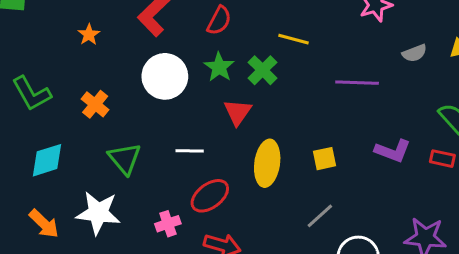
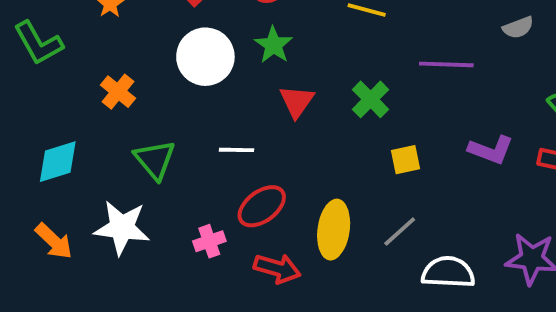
green cross: (263, 70) -> (371, 99), moved
green L-shape: (32, 93) -> (38, 43), moved
yellow ellipse: (267, 163) -> (334, 230), moved

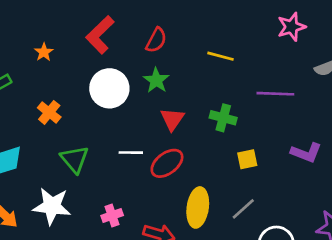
green cross: (371, 99) -> (223, 118), turned -30
red ellipse: (262, 206) -> (167, 163), moved

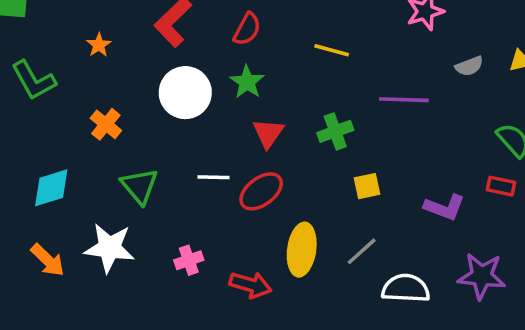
green cross: (223, 118) -> (335, 131), turned -35
purple L-shape: (306, 153) -> (445, 207), moved

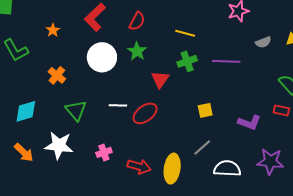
green cross: (335, 131) -> (187, 61), moved
red triangle: (268, 133) -> (160, 79), moved
yellow ellipse: (302, 250) -> (172, 169), moved

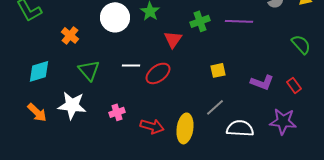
red rectangle: (281, 110) -> (294, 85), moved, turned 42

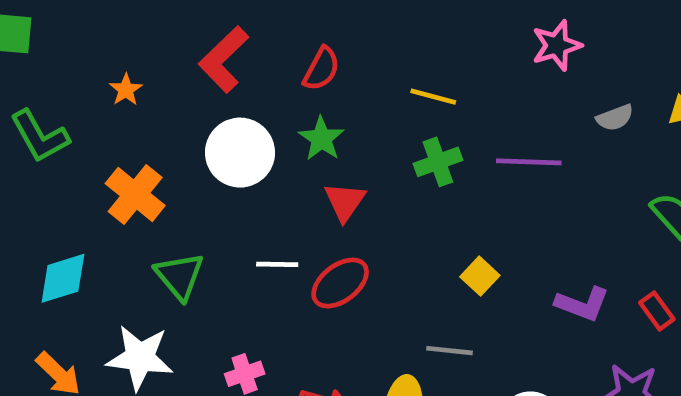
orange cross: (70, 35) -> (135, 195), size x1.4
red triangle: (173, 39) -> (345, 201), moved
yellow square: (218, 70) -> (480, 276), turned -35
gray line: (215, 107) -> (450, 351), moved, turned 48

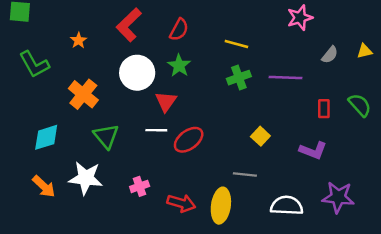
gray semicircle: (615, 118) -> (330, 55), turned -30
red triangle: (345, 201) -> (166, 101), moved
red rectangle: (657, 311) -> (324, 109), moved, turned 36

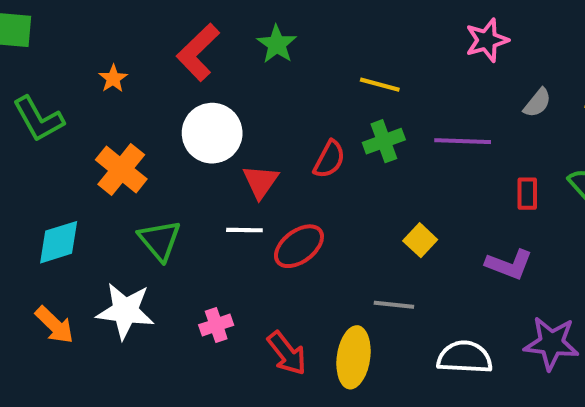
red semicircle: (179, 30) -> (329, 159), moved
green star: (179, 66) -> (277, 44), moved
red arrow: (181, 203) -> (287, 353), turned 36

